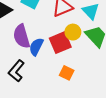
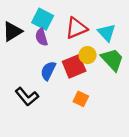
purple semicircle: (22, 36) -> (41, 37), moved, size x0.7
black L-shape: (16, 71) -> (27, 97), turned -80

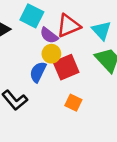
purple semicircle: (41, 37) -> (49, 35), moved, turned -36
yellow circle: (88, 55) -> (51, 54), moved

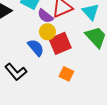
blue semicircle: (38, 72) -> (36, 48), turned 114

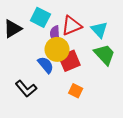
purple semicircle: (45, 16) -> (55, 34), turned 49
yellow circle: (47, 32) -> (57, 49), size x1.5

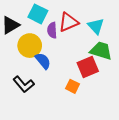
yellow circle: (57, 49) -> (30, 46), moved
green trapezoid: (105, 55) -> (101, 51), turned -30
red square: (69, 61) -> (88, 67), moved

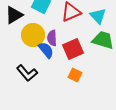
purple semicircle: (52, 30) -> (52, 38), moved
red square: (88, 67) -> (73, 49), moved

